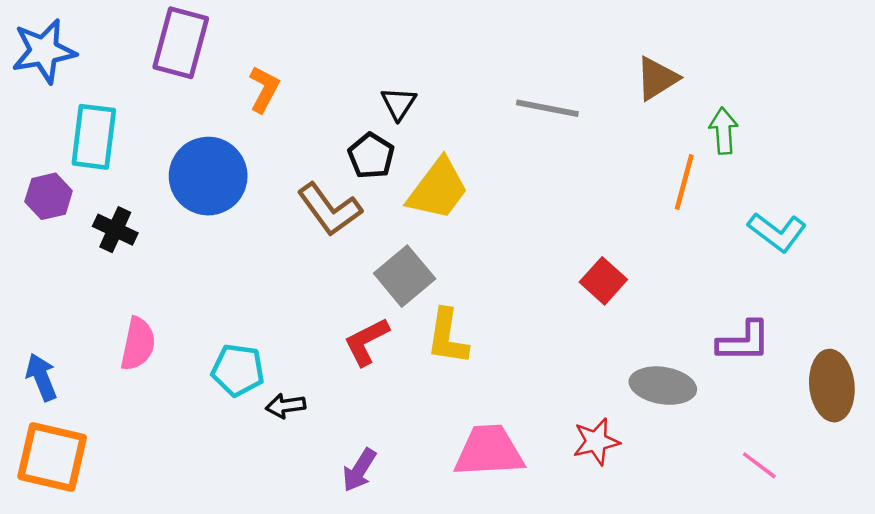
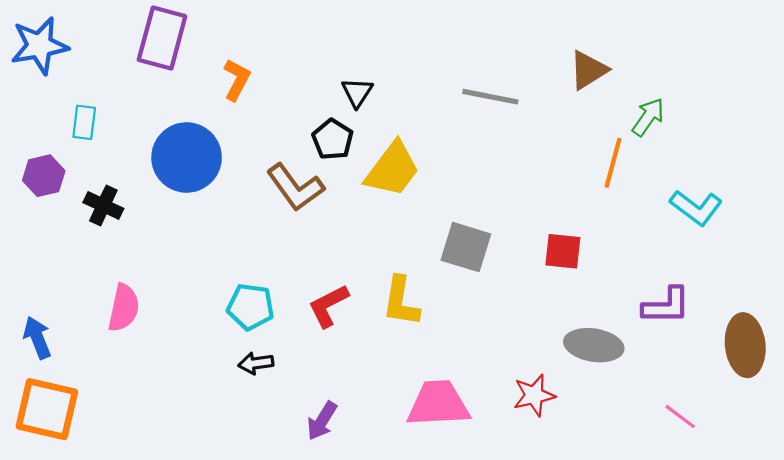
green arrow: (724, 131) -> (648, 117), turned 39
cyan rectangle: (94, 137) -> (84, 122), size x0.6
gray square: (405, 276) -> (466, 247), moved, turned -33
red square: (603, 281) -> (563, 251), moved, turned -36
cyan pentagon: (238, 370) -> (251, 307), moved

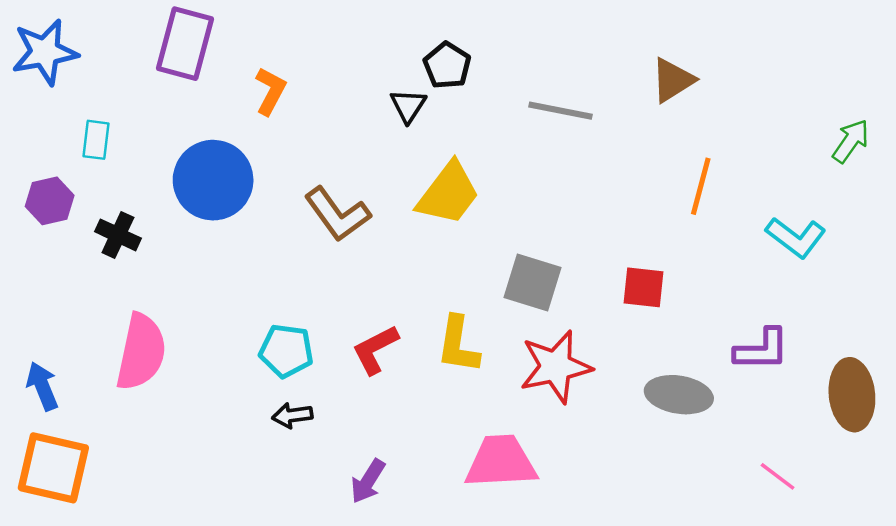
green arrow: (648, 117) -> (851, 141), moved
black pentagon: (333, 139) -> (447, 65), moved
pink semicircle: (124, 308) -> (141, 352), size x1.4
red star: (534, 395) -> (556, 367), moved, size x1.5

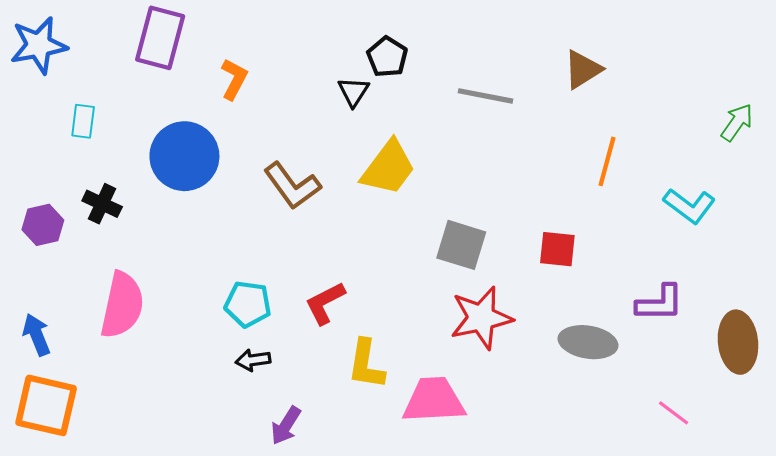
purple hexagon: (50, 201) -> (43, 225), moved
yellow L-shape: (458, 345) -> (366, 364), moved
purple arrow: (368, 481) -> (286, 426), moved

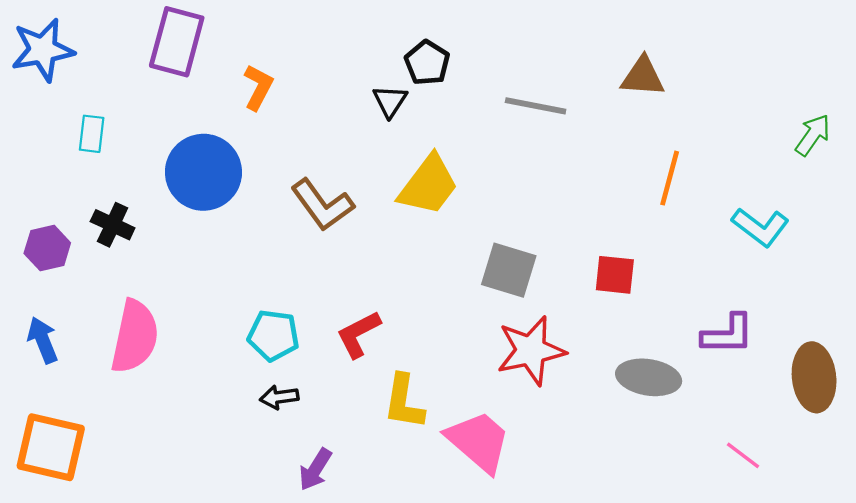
brown triangle: (583, 70) -> (643, 77), turned 36
blue arrow: (37, 335) -> (43, 340), moved
pink trapezoid: (434, 400) -> (478, 441), turned 44

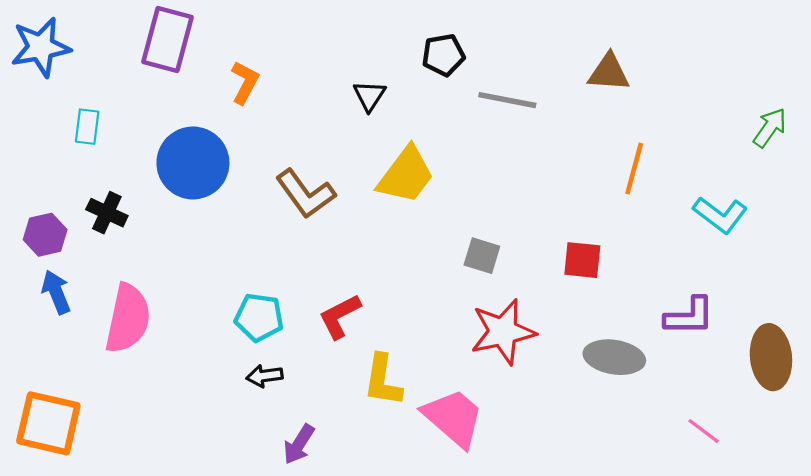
black pentagon: (427, 63) -> (443, 55), moved, turned 30
gray square: (509, 270) -> (482, 256), size x0.7
blue arrow: (43, 340) -> (56, 292), moved

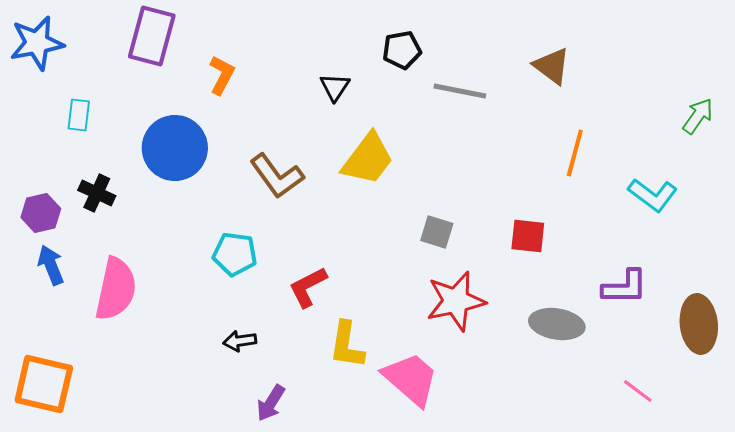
brown triangle: (609, 73) -> (552, 66), turned 33
cyan pentagon: (259, 317) -> (235, 254), moved

